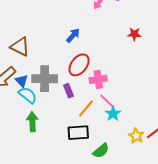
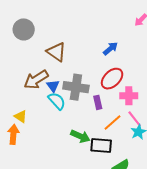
green arrow: (32, 122) -> (80, 136), moved, turned 108

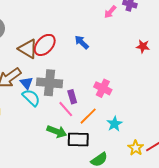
blue arrow: (110, 49) -> (82, 42), turned -91
red ellipse: (112, 79) -> (45, 45), moved
pink cross: (129, 96) -> (103, 88), turned 30
pink line: (135, 119) -> (66, 109), moved

